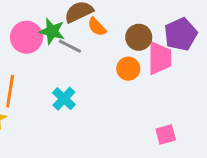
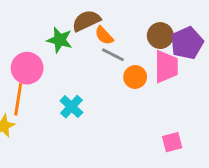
pink circle: (27, 37) -> (27, 68), moved
brown circle: (139, 37) -> (160, 36), moved
gray line: (70, 46) -> (113, 55), moved

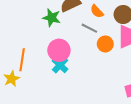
orange semicircle: (104, 36) -> (97, 11), moved
pink circle: (27, 68) -> (59, 50), moved

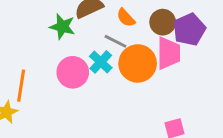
orange circle: (105, 44) -> (138, 63), size x1.6
cyan cross: (60, 65) -> (101, 62), moved

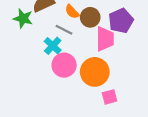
brown circle: (163, 22) -> (90, 17), moved
orange circle: (138, 63) -> (95, 72), moved
pink circle: (73, 72) -> (64, 65), moved

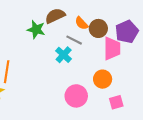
pink circle: (64, 65) -> (76, 96), moved
orange circle: (95, 72) -> (103, 79), size x0.7

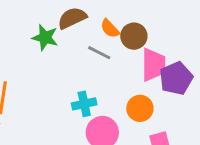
purple pentagon: (127, 32) -> (176, 78), moved
cyan cross: (64, 55) -> (84, 104), moved, turned 35

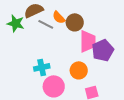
gray line: (99, 53) -> (46, 24), moved

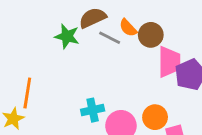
cyan cross: (42, 67) -> (93, 110), moved
orange circle: (79, 70) -> (155, 117), moved

